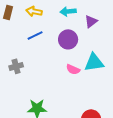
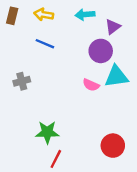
blue line: (35, 35) -> (45, 44), turned 49
purple circle: (68, 39) -> (101, 51), moved

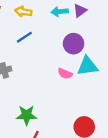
purple triangle: (113, 27) -> (80, 11), moved
blue line: (45, 44) -> (24, 37), turned -56

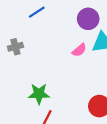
pink semicircle: (65, 74) -> (79, 50), turned -64

